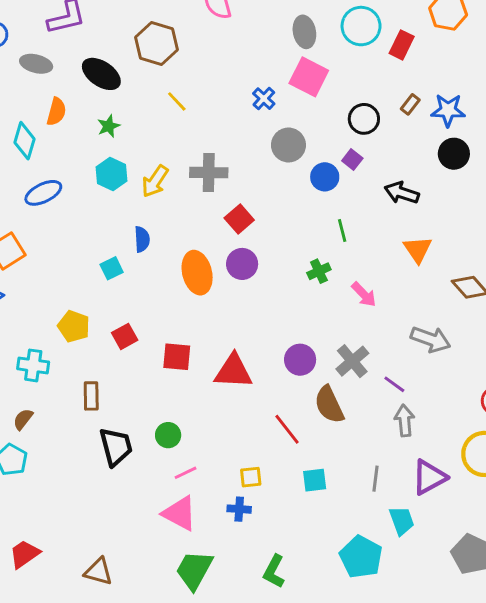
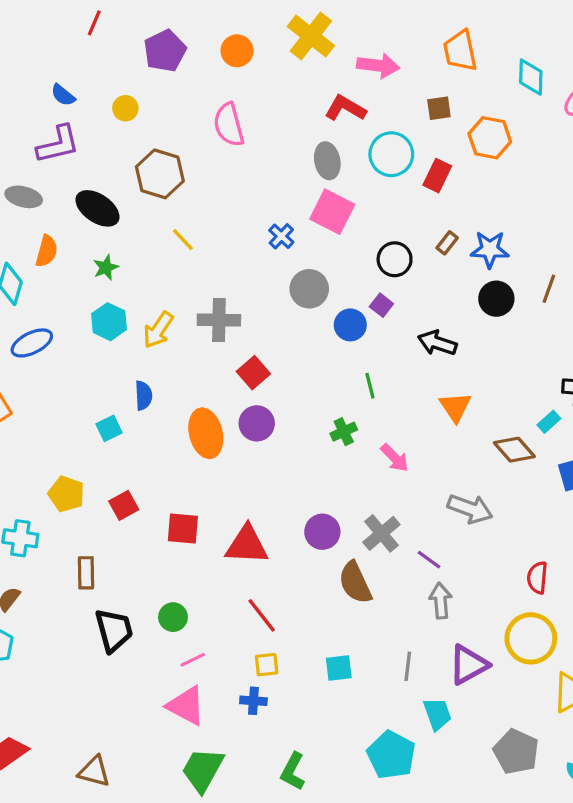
red line: (287, 429) -> (262, 615), moved

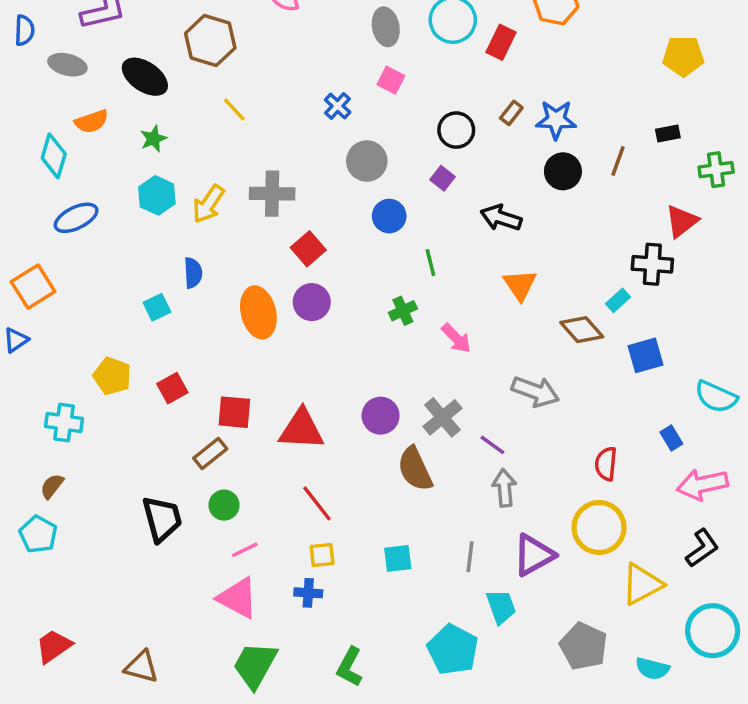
pink square: (332, 212) -> (391, 80), size x0.6
orange semicircle: (47, 251) -> (92, 121), turned 56
blue circle: (350, 325) -> (389, 216), moved
brown rectangle: (86, 573) -> (210, 453), moved, turned 52

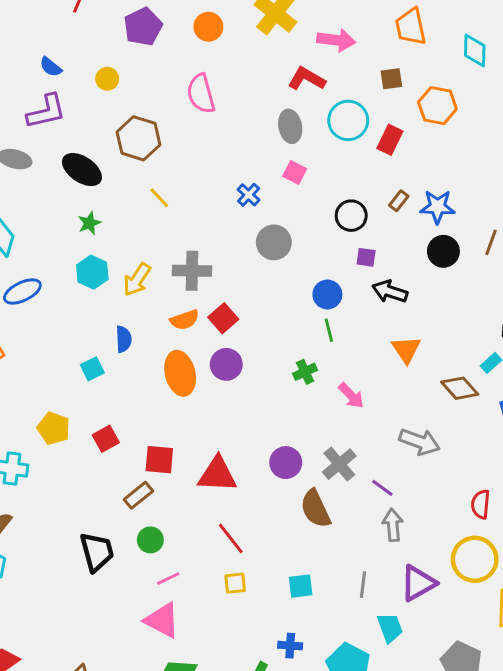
orange semicircle: (92, 121) -> (185, 320), moved
purple square: (442, 178) -> (366, 257), moved, turned -30
blue circle: (389, 216) -> (327, 294), moved
blue cross: (308, 593) -> (290, 646), moved

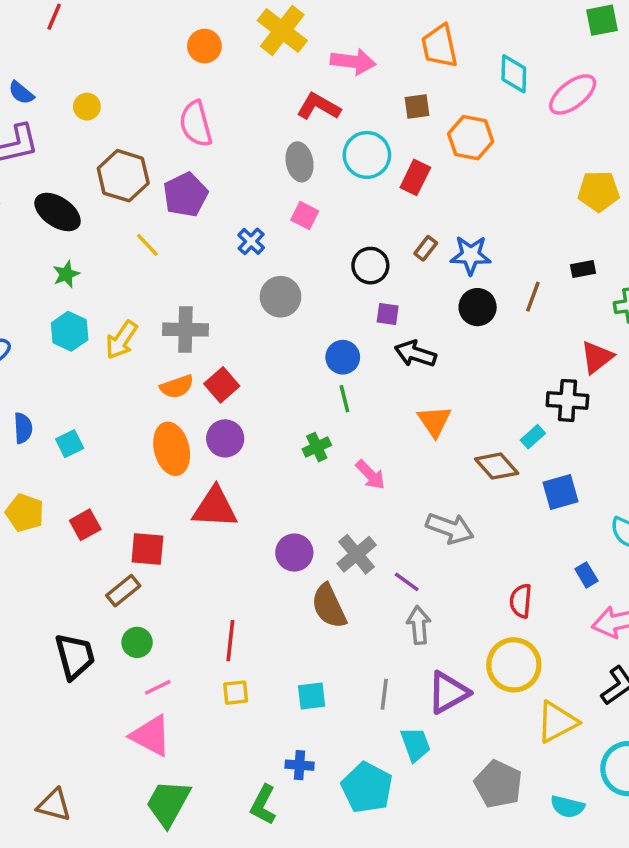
purple pentagon: (143, 27) -> (185, 195), moved
blue semicircle: (124, 339) -> (23, 428), moved
red triangle: (217, 474) -> (215, 508), moved
red line: (231, 538) -> (230, 641), turned 44

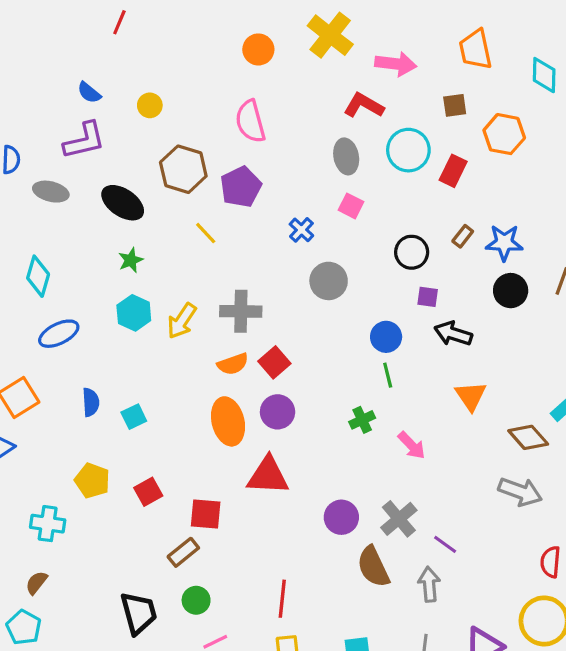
gray arrow: (450, 528) -> (520, 492), moved
gray arrow: (419, 625) -> (429, 584), moved

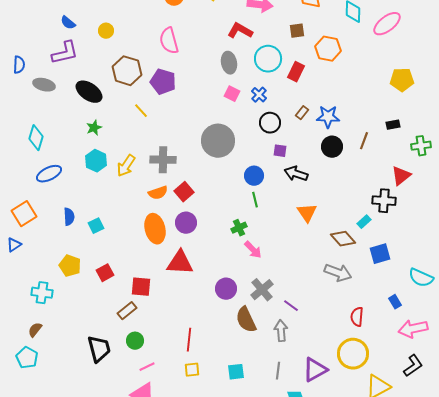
purple pentagon: (241, 187) -> (163, 82), turned -30
blue cross: (301, 230) -> (259, 95), moved
gray circle: (329, 281) -> (218, 141), size x1.4
pink arrow: (412, 445) -> (253, 250), moved

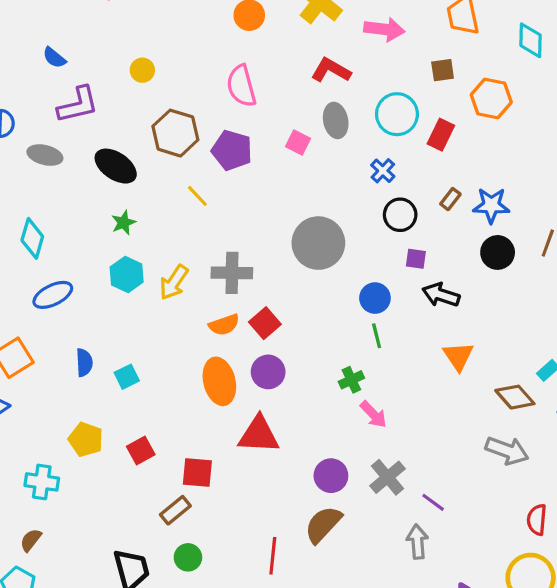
blue semicircle: (68, 23) -> (54, 58), moved
red L-shape: (240, 31) -> (331, 70), moved
pink square: (232, 94) -> (298, 142), moved
brown semicircle: (246, 320) -> (323, 524), moved, turned 68

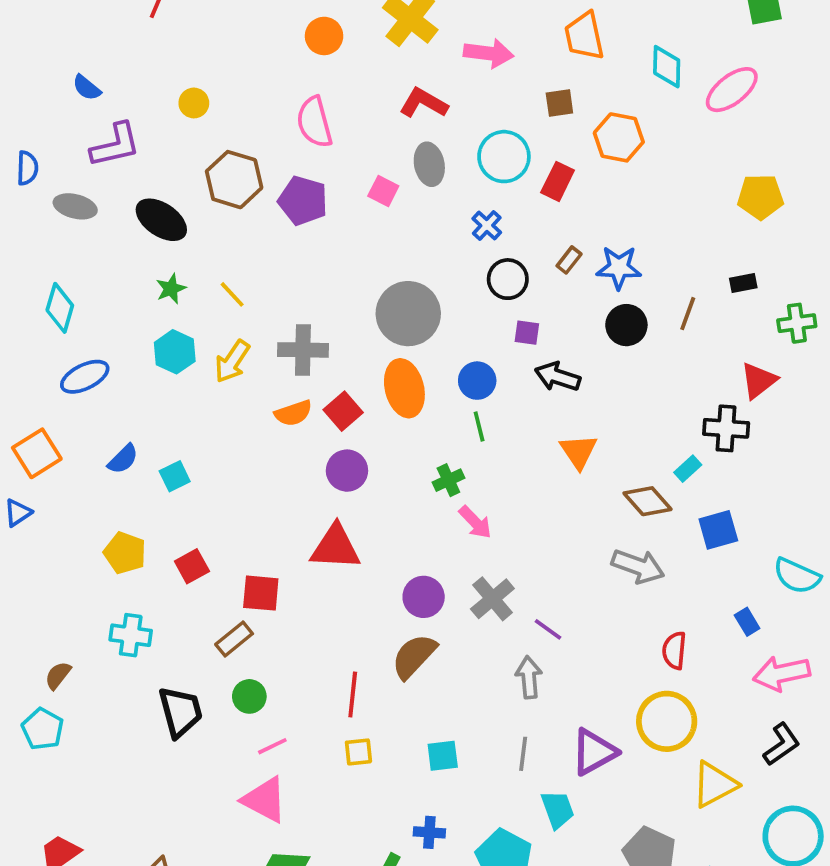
yellow line: (197, 196) -> (232, 294), moved
blue semicircle: (84, 362) -> (123, 459), turned 48
orange ellipse: (219, 381) -> (404, 388), moved
cyan cross: (42, 482) -> (131, 635), moved

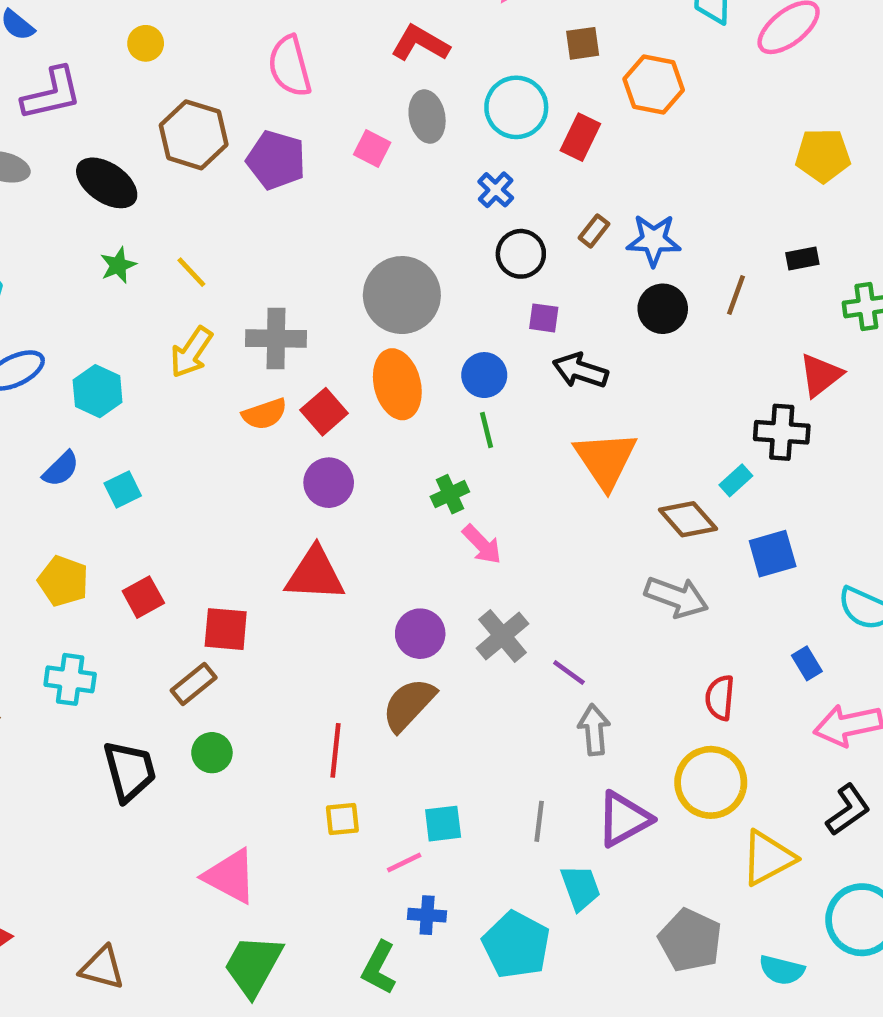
cyan hexagon: (175, 352) -> (98, 391), moved
orange triangle: (579, 451) -> (606, 460), size x1.4
gray arrow: (529, 677) -> (594, 730), moved
pink line: (272, 746) -> (404, 862), moved

